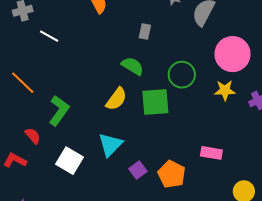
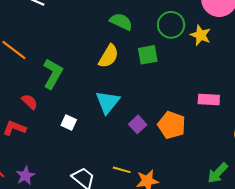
yellow star: (225, 90) -> (201, 35), moved, turned 30
green square: (155, 102) -> (148, 55), size x0.7
white square: (70, 161) -> (69, 122), size x0.6

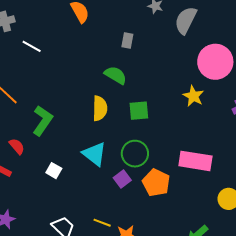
green circle: (171, 25) -> (135, 154), moved
yellow semicircle: (109, 56) -> (100, 108), turned -35
pink rectangle: (209, 100) -> (195, 161), size x1.5
cyan triangle: (108, 102) -> (94, 154), turned -36

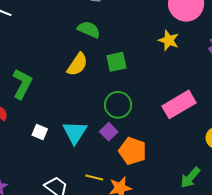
yellow semicircle: (100, 108) -> (77, 64), turned 40
cyan triangle: (94, 154) -> (75, 132), moved, turned 32
pink rectangle: (195, 161) -> (179, 104), turned -32
orange pentagon: (156, 183) -> (133, 151), moved

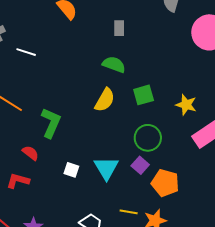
yellow star: (169, 40) -> (186, 105), moved

